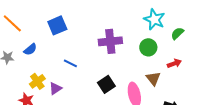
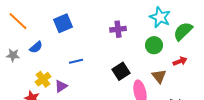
green semicircle: (177, 33) -> (183, 31), size x1.5
purple cross: (110, 41) -> (118, 29), moved, size x0.7
blue line: (70, 63) -> (76, 61), turned -40
black square: (106, 84) -> (121, 71), moved

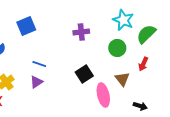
blue line: (76, 61) -> (39, 64), turned 32
red arrow: (180, 61) -> (143, 64), turned 136
purple triangle: (61, 86) -> (36, 82), moved

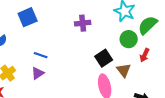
green circle: (117, 48) -> (129, 39), moved
black square: (84, 74) -> (104, 58), moved

